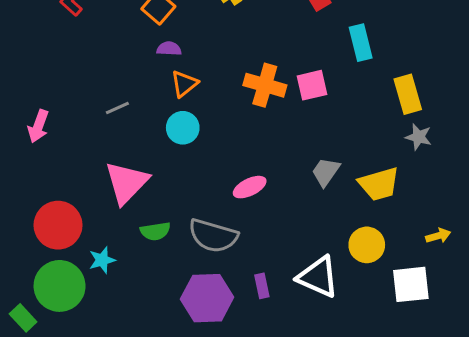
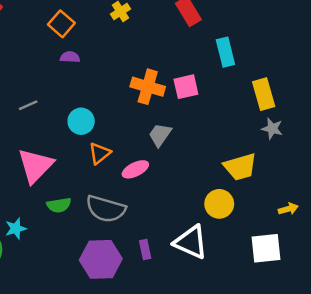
orange triangle: (184, 84) -> (100, 153), moved
gray trapezoid: (326, 172) -> (160, 135), moved
yellow circle: (367, 245) -> (219, 204), moved

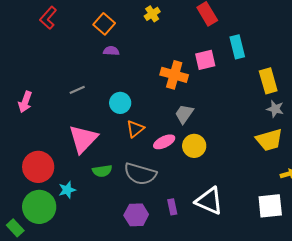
pink square: (186, 87) -> (205, 60), moved
yellow trapezoid: (240, 167) -> (269, 140), moved
yellow circle: (219, 204) -> (194, 146), moved
purple hexagon: (101, 259) -> (136, 215), size x0.7

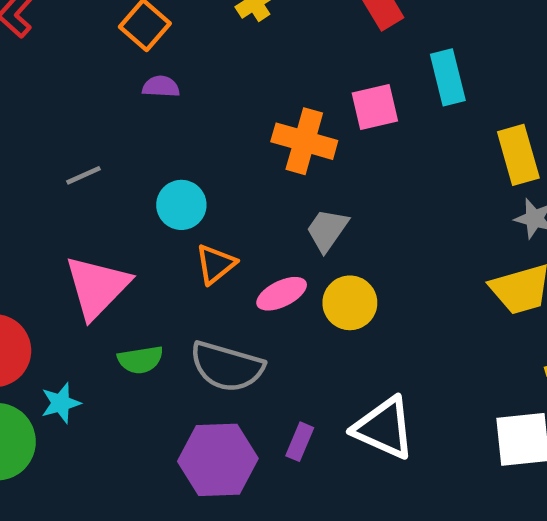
purple rectangle: (172, 207) -> (300, 442), turned 35
purple hexagon: (136, 215) -> (218, 460), size x1.4

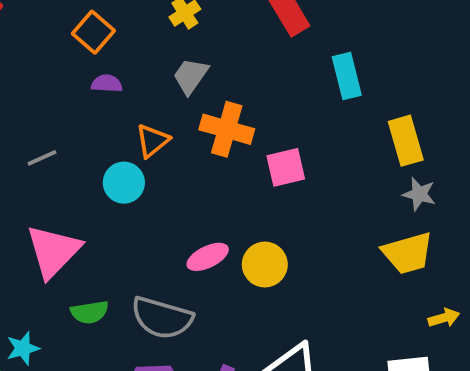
pink square: (375, 107) -> (286, 167), moved
gray trapezoid: (327, 230) -> (191, 76), moved
orange triangle: (216, 264) -> (152, 141), moved

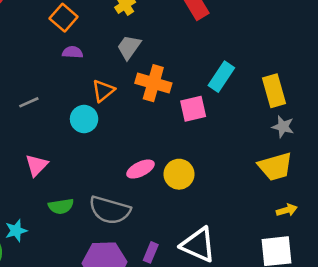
cyan rectangle: (347, 76) -> (221, 77), moved, turned 48
pink triangle: (53, 251) -> (37, 165), size x0.6
yellow arrow: (444, 318) -> (287, 210), moved

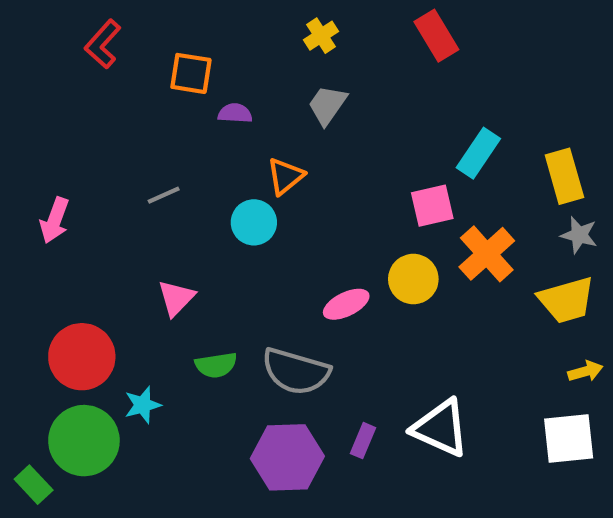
orange square: (64, 18) -> (191, 73), moved, turned -32
orange cross: (153, 83) -> (487, 254), moved, turned 32
yellow circle: (179, 174) -> (413, 279), moved

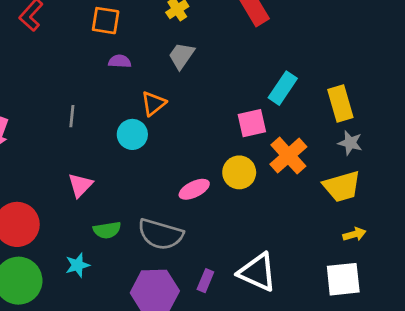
orange square: (191, 73) -> (106, 21), moved
gray line: (164, 195) -> (72, 116), turned -60
cyan star: (143, 405) -> (77, 265), moved

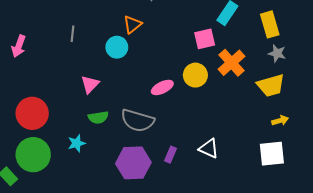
pink triangle: (80, 185) -> (90, 84), moved
white triangle: (257, 272) -> (209, 148), size x0.7

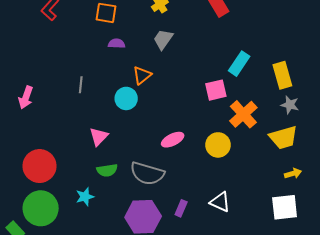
yellow circle: (195, 75) -> (218, 145), moved

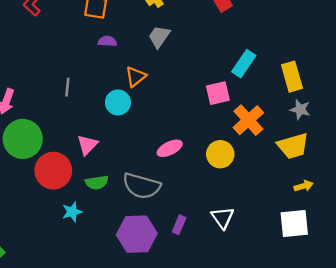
red circle: (40, 166) -> (53, 171), moved
white triangle: (220, 202) -> (223, 218), turned 30
green circle: (41, 208) -> (23, 139), moved

